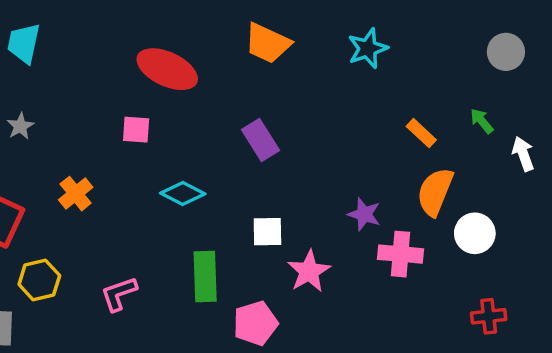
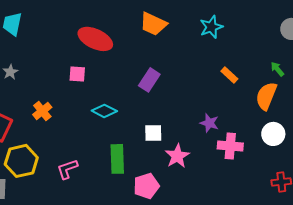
orange rectangle: (421, 133) -> (229, 75), moved
purple rectangle: (261, 140) -> (149, 80), turned 65
orange semicircle: (435, 192) -> (266, 96), moved
yellow hexagon: (39, 280) -> (21, 161), size x1.4

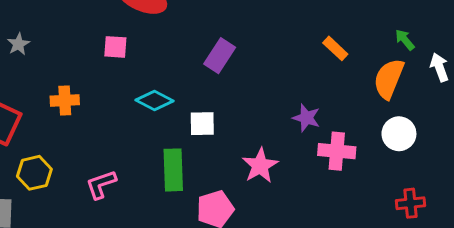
orange cross: (42, 111) -> (65, 100), turned 36
white square: (153, 133) -> (202, 124), moved
yellow hexagon: (21, 161) -> (34, 173), size x0.7

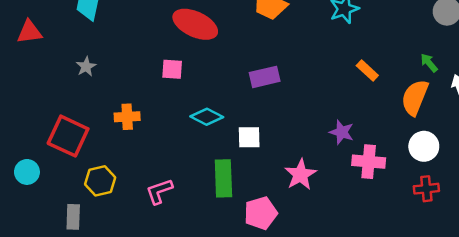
purple rectangle: (220, 56) -> (265, 77), turned 44
red cross: (411, 203) -> (426, 189), moved

